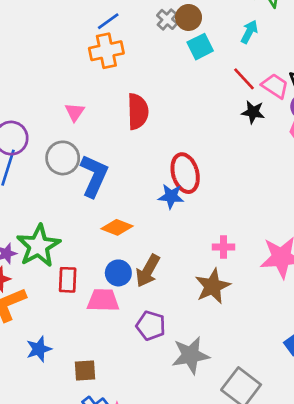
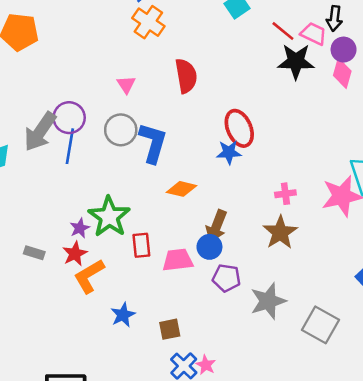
orange cross: (106, 51) -> (148, 22), turned -36
black star: (253, 112) -> (296, 61), size x1.6
blue circle: (118, 273) -> (209, 247), moved

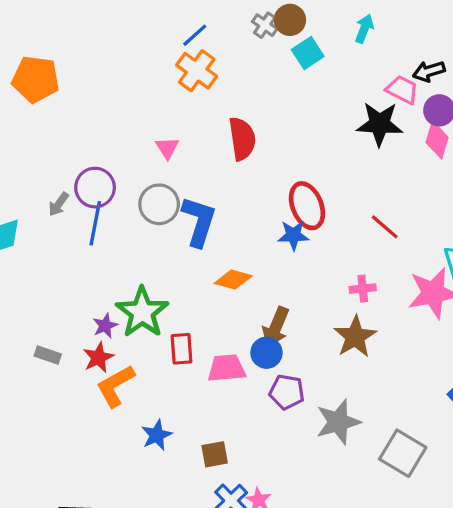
black arrow: (334, 18) -> (429, 71), turned 65
red line: (283, 31) -> (385, 227), moved
gray arrow: (40, 132) -> (58, 204), size x0.5

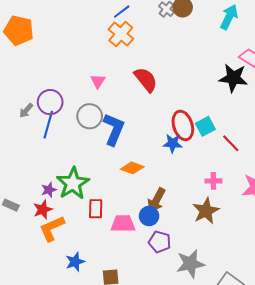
cyan arrow: (364, 29) -> (229, 17), size x1.4
cyan square: (308, 53) -> (205, 126), moved
red semicircle: (242, 139) -> (146, 80), turned -36

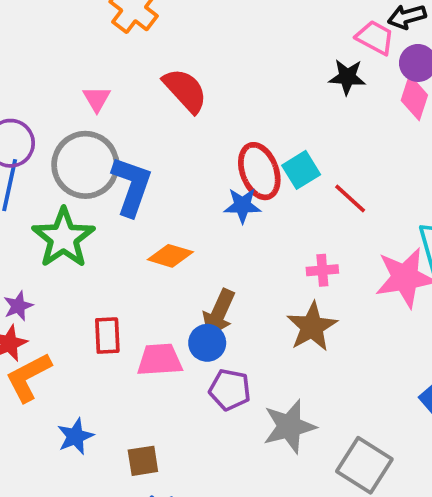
black star: (233, 78) -> (347, 77), size x0.7
gray circle: (90, 116) -> (85, 165), size x1.4
green star: (73, 183) -> (63, 238), moved

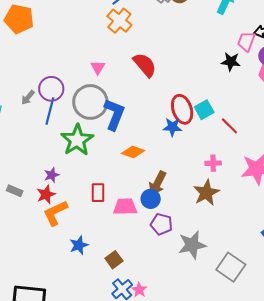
pink trapezoid: (375, 38) -> (246, 41), turned -100
brown square: (143, 461) -> (114, 260), turned -30

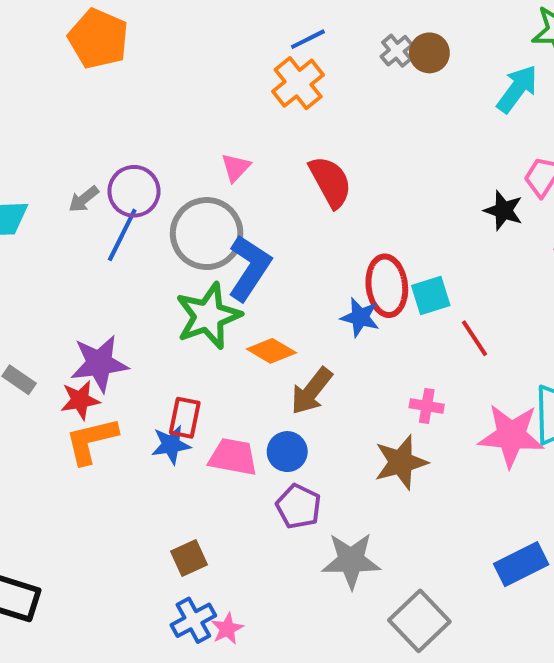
green star: (77, 140) -> (208, 316), moved
purple star: (52, 175) -> (99, 363), size x1.8
brown arrow: (157, 183) -> (311, 391), moved
blue star: (79, 245) -> (171, 445), moved

